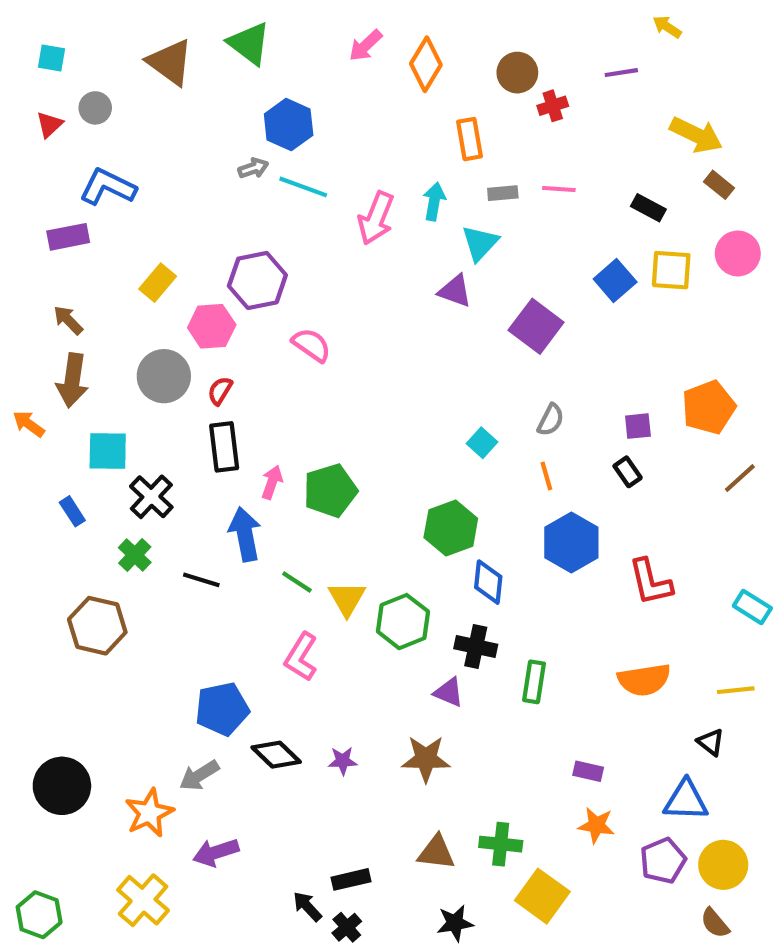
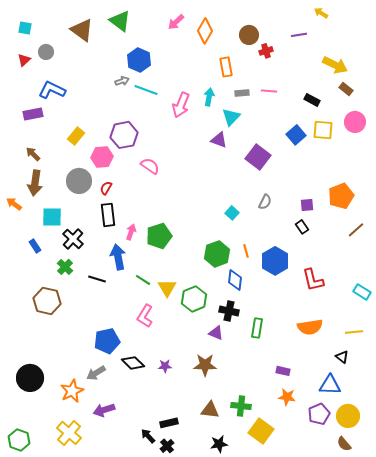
orange line: (546, 476) -> (246, 251), moved

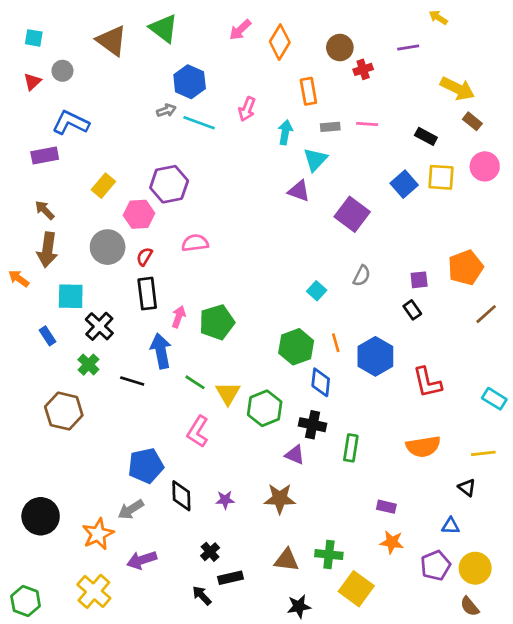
pink arrow: (181, 105) -> (247, 109), moved, size x0.7
pink semicircle: (150, 166) -> (195, 243), moved, turned -42
black diamond: (133, 363) -> (181, 496), turned 45
blue triangle: (330, 385) -> (451, 526), size x0.6
black cross: (167, 446) -> (210, 552), moved

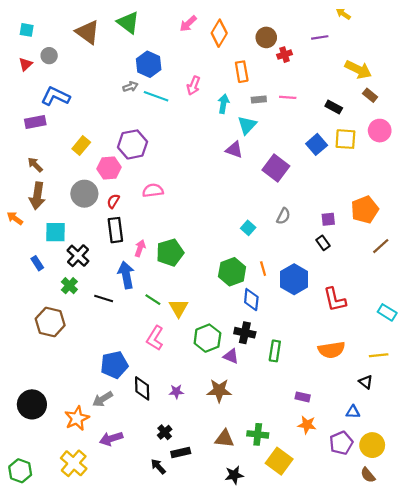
green hexagon: (265, 408) -> (207, 338), moved

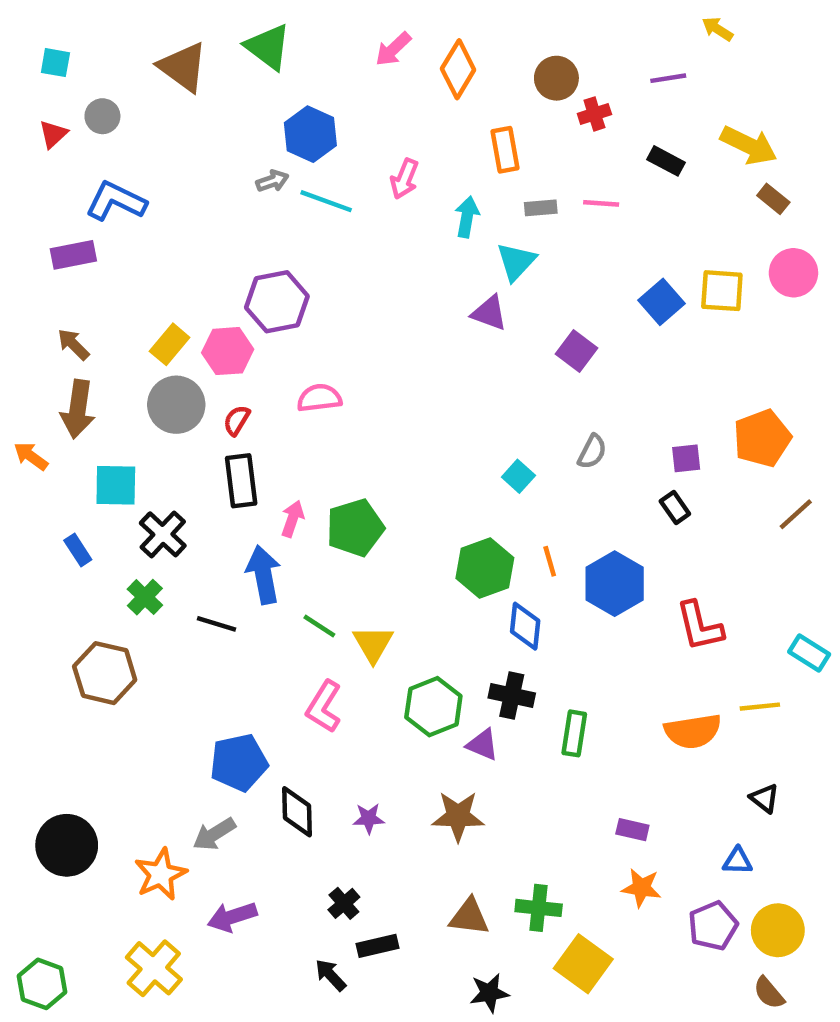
black rectangle: (334, 107) -> (666, 161), moved
yellow rectangle: (81, 146) -> (170, 344), moved
purple square: (276, 168) -> (577, 351), size x0.7
yellow line: (379, 355) -> (760, 707), moved

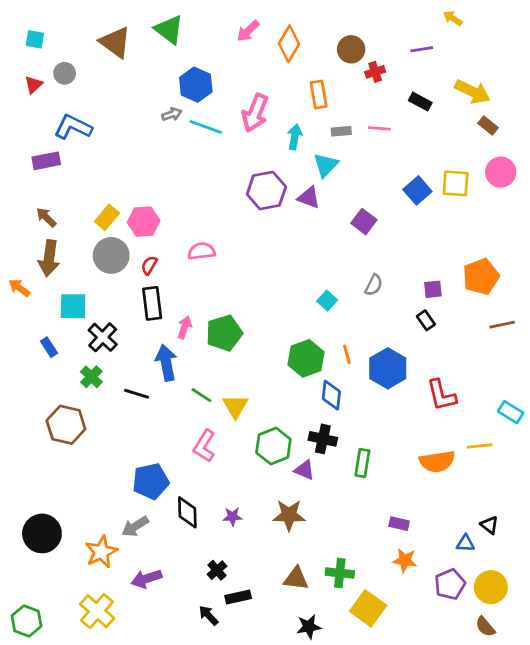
pink arrow: (404, 179) -> (255, 113), size x1.5
purple hexagon: (277, 302) -> (266, 190), moved
brown line: (796, 514) -> (502, 325), turned 30
black triangle: (764, 798) -> (489, 525), moved

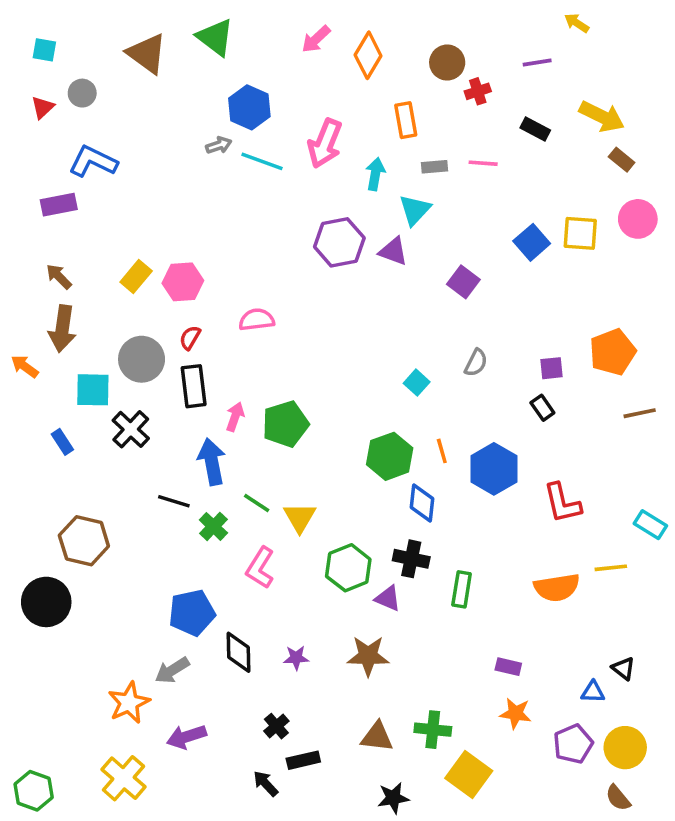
gray circle: (111, 255) -> (142, 359), moved
green cross: (91, 377) -> (213, 526), moved
black circle: (42, 533) -> (46, 602), moved

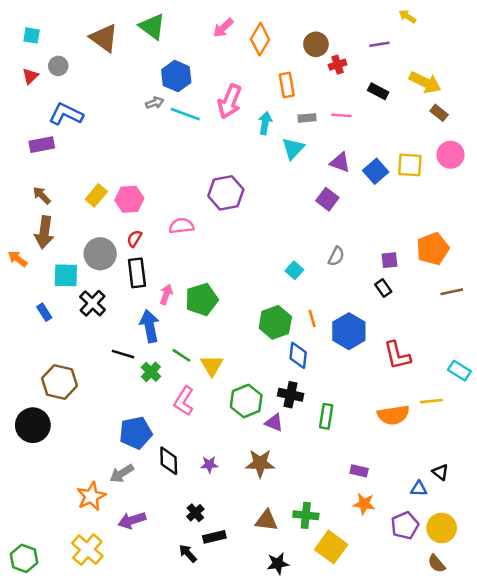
purple hexagon: (339, 242) -> (226, 193), moved
purple triangle: (393, 251) -> (340, 162), moved

